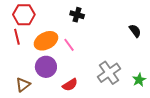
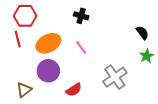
pink line: (69, 45) -> (81, 48), moved
green star: (139, 80) -> (147, 56), moved

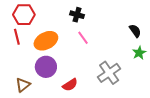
pink line: (81, 48) -> (83, 38), moved

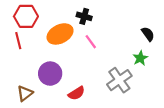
orange ellipse: (46, 41) -> (60, 34), moved
green star: (139, 53) -> (140, 58), moved

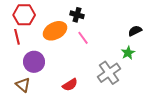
black semicircle: (148, 34) -> (135, 31), turned -80
purple circle: (50, 74) -> (34, 62), moved
brown triangle: (25, 93) -> (23, 85), turned -42

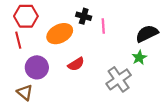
black semicircle: (135, 31) -> (147, 34), size x1.5
pink line: (83, 38) -> (103, 26), moved, turned 32
red semicircle: (70, 85) -> (76, 64), moved

